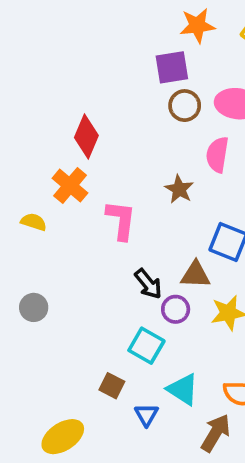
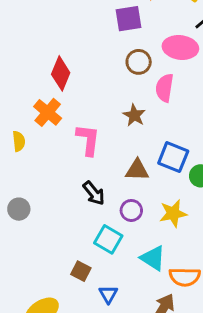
brown circle: (185, 106) -> (139, 62), moved
yellow semicircle: (34, 222) -> (19, 141), turned 66
brown triangle: (196, 275) -> (137, 170), moved
black arrow: (148, 284) -> (94, 193), moved
cyan triangle: (183, 389) -> (153, 258), moved

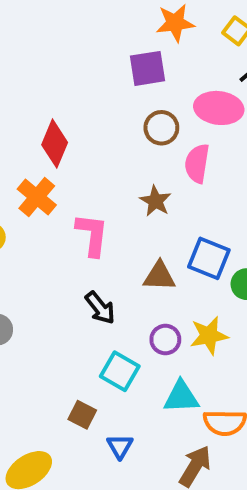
purple circle: (131, 210) -> (165, 340), moved
cyan triangle: (153, 258) -> (181, 397), turned -36

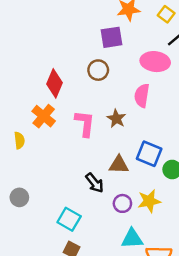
brown circle: (161, 128) -> (98, 70), moved
pink L-shape: (92, 235) -> (85, 123), moved
black arrow: (100, 308) -> (95, 183), moved
cyan square: (120, 371) -> (69, 219), moved

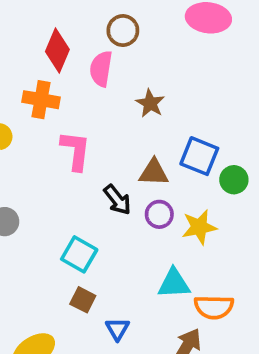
pink semicircle: (142, 96) -> (101, 69), moved
orange cross: (44, 116) -> (41, 100), turned -30
pink L-shape: (85, 123) -> (76, 151), moved
purple circle: (122, 203) -> (159, 214), moved

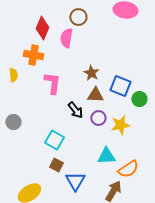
brown star: (150, 103) -> (91, 73), moved
orange semicircle: (214, 307) -> (128, 169), turned -35
blue triangle: (117, 329) -> (75, 181), size x1.5

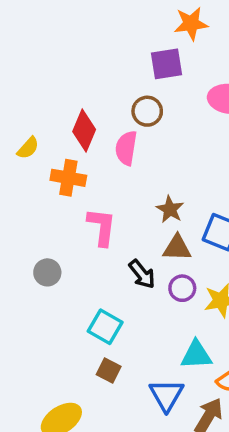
yellow semicircle: (13, 75) -> (28, 148), moved, turned 48
gray circle: (13, 122) -> (47, 272), moved
blue triangle: (75, 181) -> (166, 395), moved

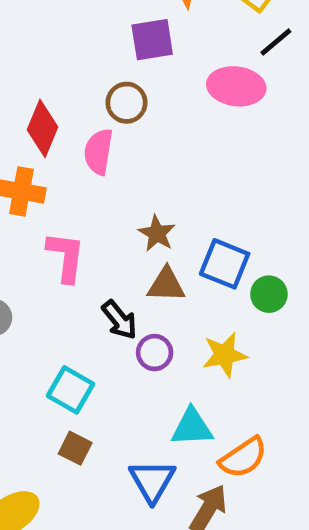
purple circle: (182, 288) -> (155, 353), moved

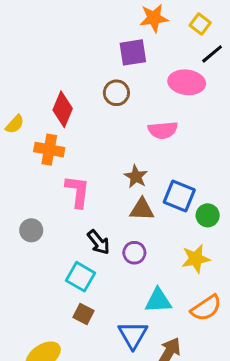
pink semicircle: (98, 152) -> (163, 130), moved, turned -104
black arrow: (120, 320) -> (98, 242), moved
yellow star: (225, 355) -> (196, 259), moved
orange semicircle: (243, 458) -> (206, 308), moved

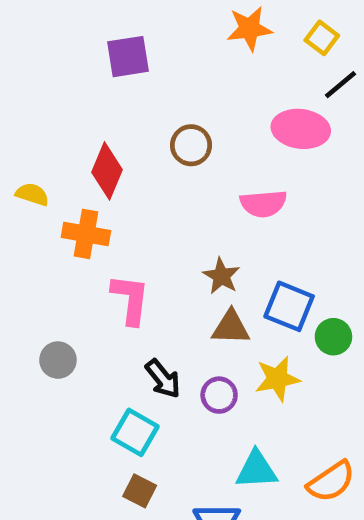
purple square: (133, 52) -> (128, 57), moved
yellow semicircle: (15, 124) -> (32, 194), turned -114
yellow star: (196, 259) -> (277, 379), moved

